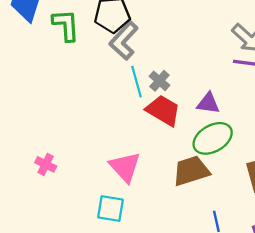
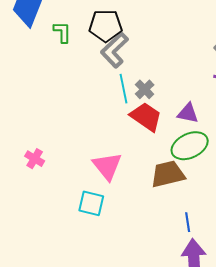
green L-shape: (66, 25) -> (62, 32), size x0.7

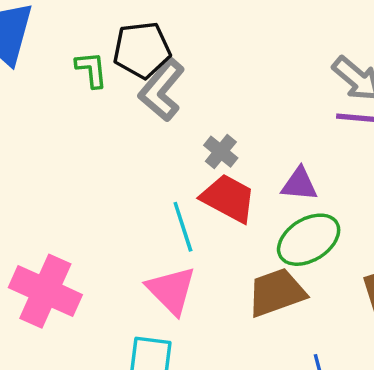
green L-shape: (62, 32) -> (91, 70), moved
cyan line: (123, 89) -> (183, 227), moved
pink cross: (35, 159) -> (45, 291), size x2.0

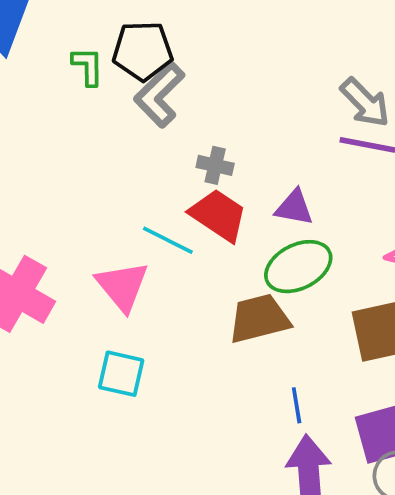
gray cross: (221, 152) -> (215, 165), turned -32
cyan line: (183, 227) -> (168, 240), turned -51
pink triangle: (171, 290) -> (122, 286), moved

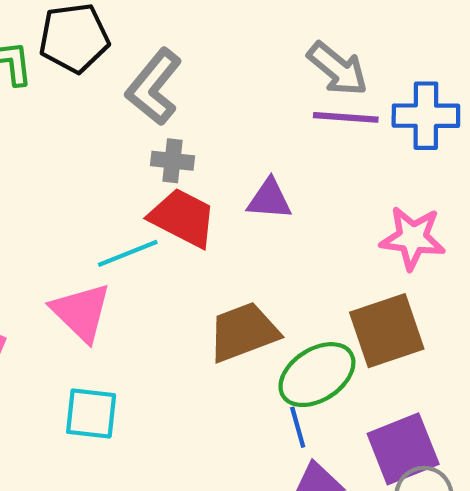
gray L-shape: (159, 95) -> (154, 87), moved
cyan line: (168, 240) -> (128, 253), turned -42
green ellipse: (298, 267) -> (317, 375), moved

